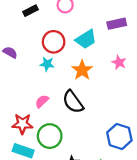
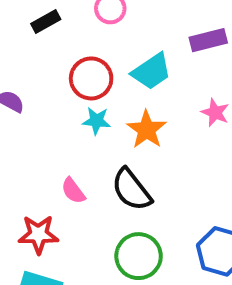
cyan star: (47, 64) -> (96, 121), moved
pink semicircle: (42, 101) -> (73, 191), turned -80
green circle: (50, 136) -> (139, 256), moved

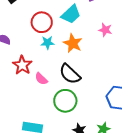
red star: (38, 234) -> (22, 65), moved, turned -30
green circle: (139, 256) -> (65, 101), moved

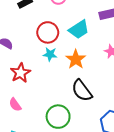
black semicircle: (70, 74) -> (82, 91), moved
pink semicircle: (41, 79) -> (15, 105), moved

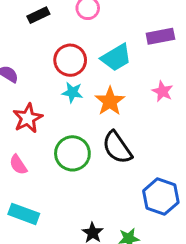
green circle: (58, 117) -> (72, 153), moved

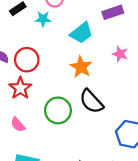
red circle: (70, 60) -> (27, 60), moved
cyan star: (72, 92) -> (43, 19), moved

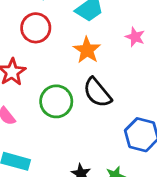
red circle: (27, 60) -> (36, 28), moved

